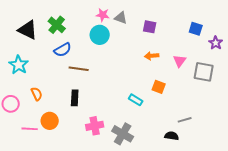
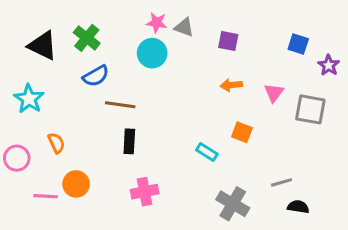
black rectangle: (75, 98) -> (129, 141), moved
gray cross: (123, 134) -> (233, 204), moved
black semicircle: (172, 136) -> (298, 207), moved

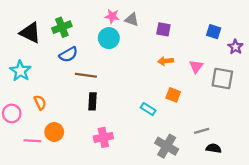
green cross: (87, 38) -> (62, 27), turned 30

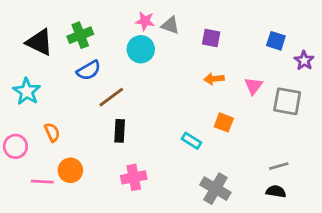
brown line: (86, 75) -> (111, 97), turned -45
gray line: (202, 131) -> (279, 166), moved

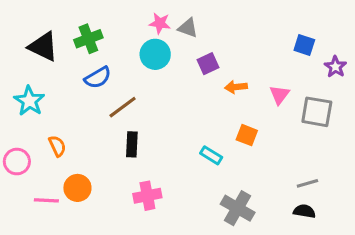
purple square: (211, 38) -> (208, 64), moved, turned -36

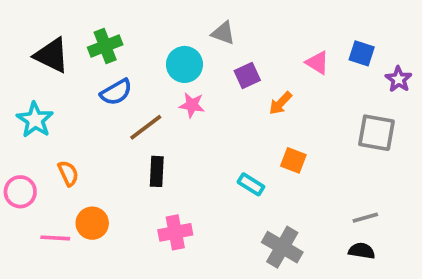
pink star: (160, 23) -> (192, 105), moved
orange arrow: (236, 87) -> (280, 103), turned -40
pink triangle: (279, 95) -> (317, 63), moved, turned -35

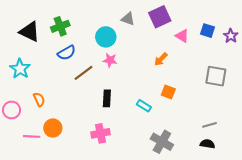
purple square: (247, 76) -> (160, 17), moved, size x1.5
purple star: (399, 79) -> (231, 36), moved
black rectangle: (157, 171) -> (107, 98), moved

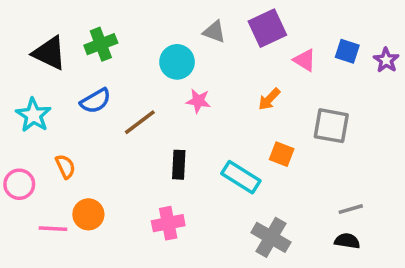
blue semicircle: (67, 53) -> (95, 101), moved
pink star: (110, 60) -> (198, 101), moved
gray square: (216, 76) -> (331, 126), moved
cyan rectangle: (144, 106) -> (241, 177), size x1.5

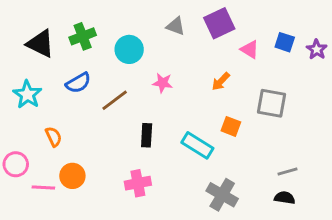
cyan circle: (177, 62) -> (129, 49), moved
pink circle: (19, 184) -> (16, 164), moved

